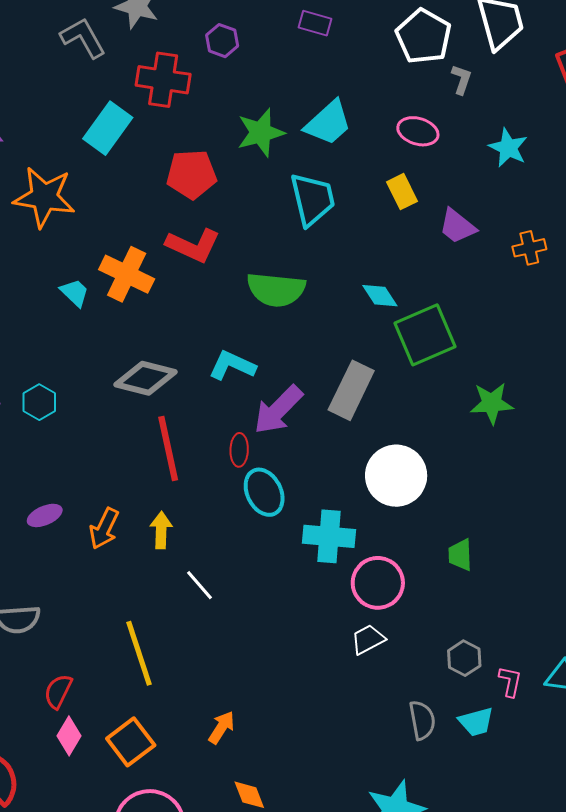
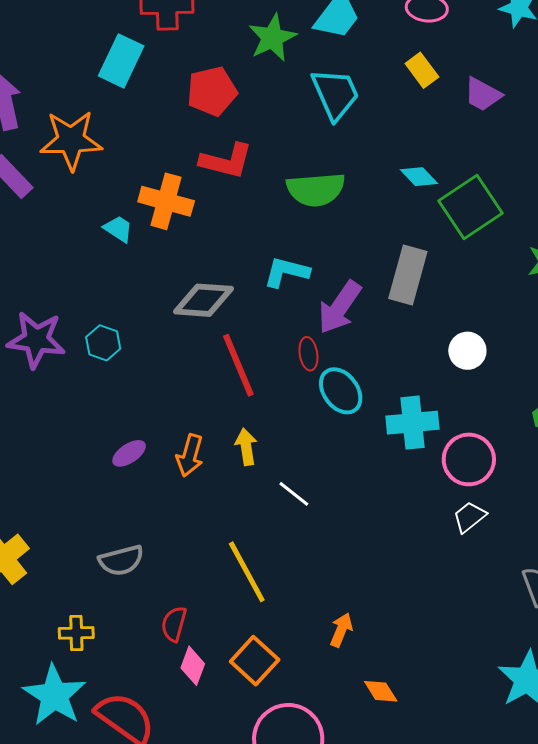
white circle: (396, 476) -> (467, 351), size x0.6

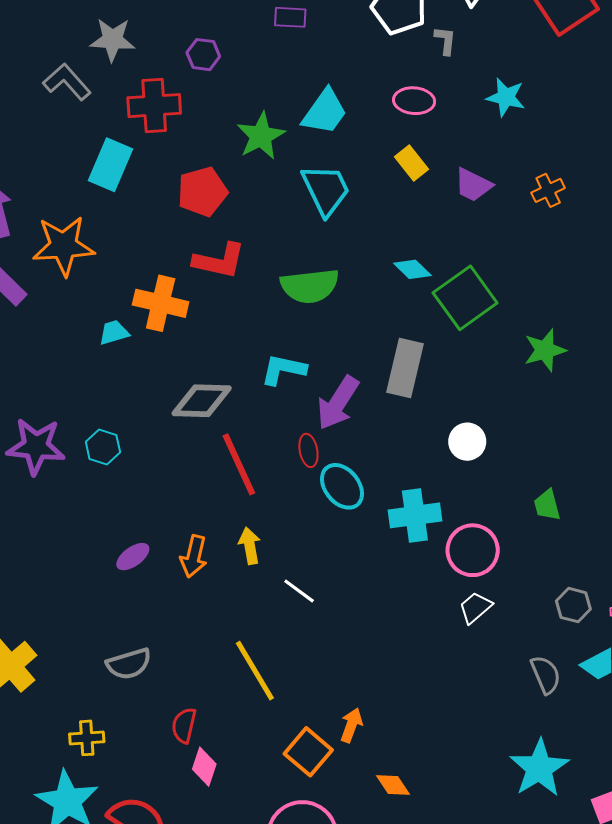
cyan trapezoid: (118, 229) -> (114, 333), turned -48
orange square: (255, 661) -> (308, 752), moved

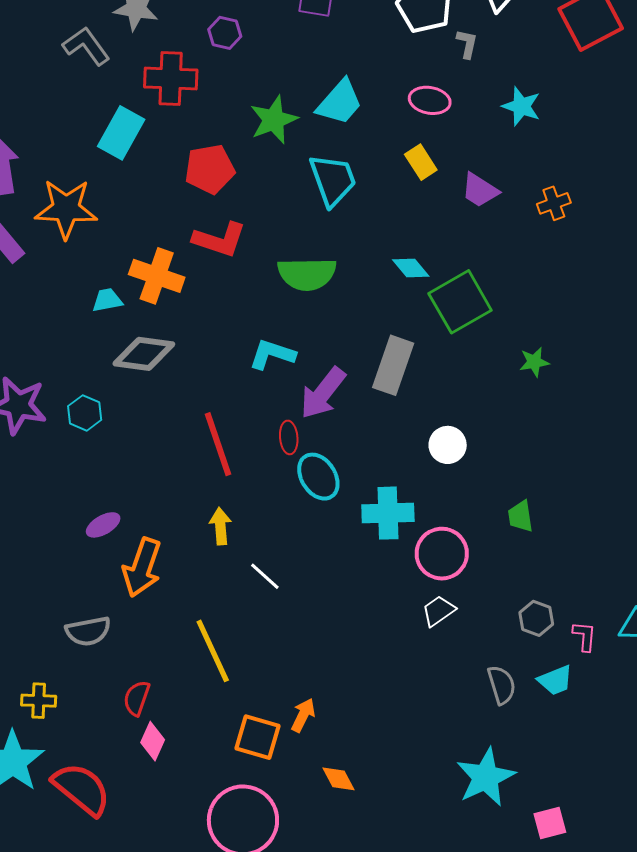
green star: (545, 350) -> (534, 362), size x0.7
gray diamond: (202, 401) -> (144, 354), moved
orange arrow: (194, 556) -> (142, 567), moved, size x1.4
orange square: (308, 752) -> (258, 737), turned -30

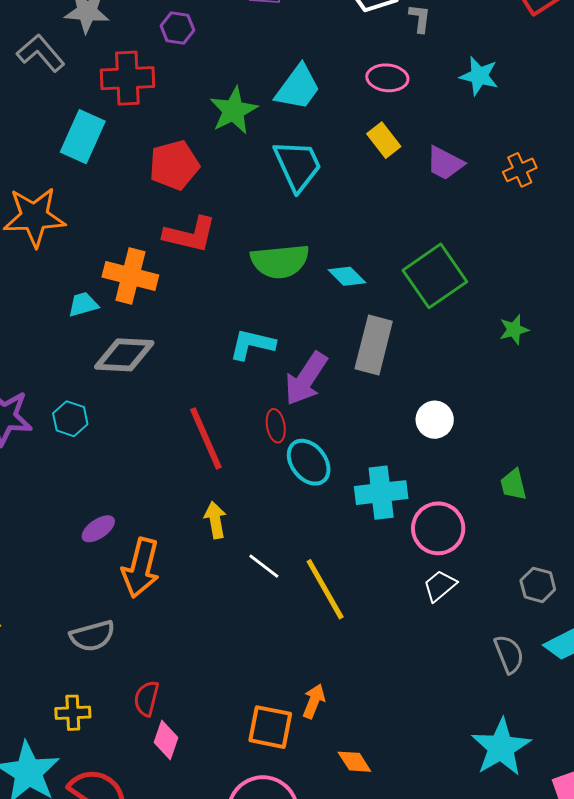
cyan diamond: (411, 268) -> (347, 276), moved
yellow line: (213, 651) -> (325, 589), moved
yellow cross: (39, 701) -> (73, 713), moved

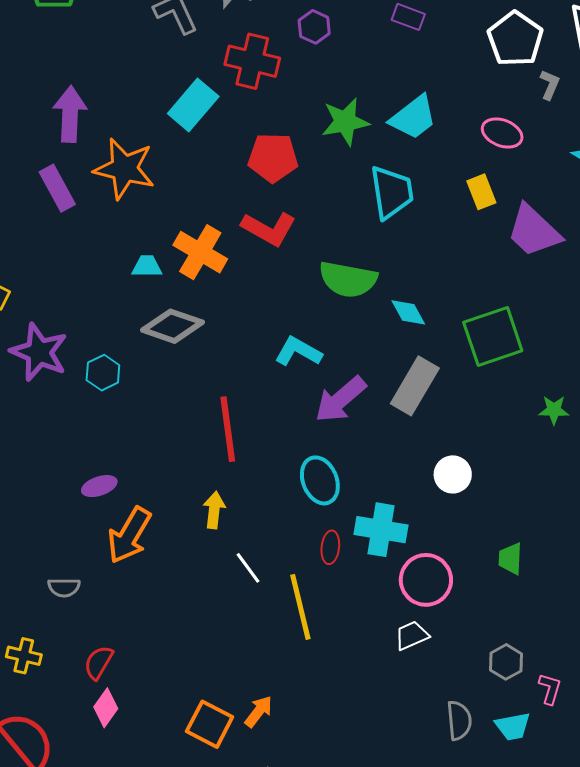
purple trapezoid: (445, 163) -> (534, 231), size x1.5
red ellipse: (276, 426) -> (330, 547), moved
gray semicircle: (92, 636) -> (64, 587), size x0.7

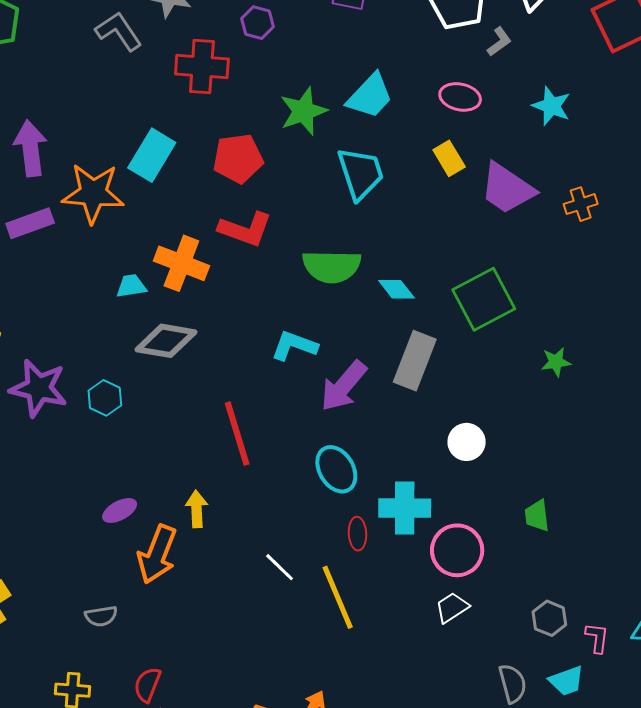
gray L-shape: (550, 85) -> (499, 42), turned 40
cyan rectangle: (193, 105) -> (152, 155), moved
purple rectangle: (57, 188) -> (30, 223), turned -72
yellow arrow: (214, 510) -> (197, 509), moved

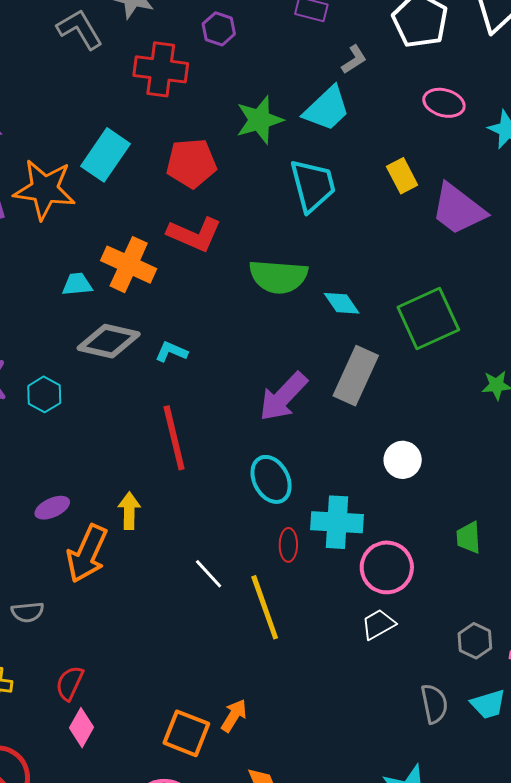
gray L-shape: (499, 42) -> (354, 59), moved
pink ellipse: (460, 97) -> (444, 103), moved
cyan L-shape: (294, 346) -> (171, 352), moved, size x0.7

